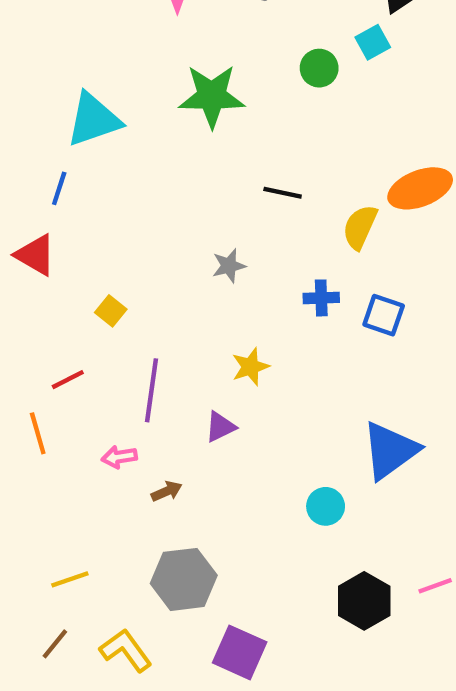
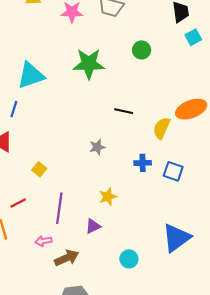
cyan square: (373, 42) -> (193, 37), moved
brown arrow: (167, 491) -> (67, 258), size x1.6
cyan circle: (326, 506) -> (129, 259), moved

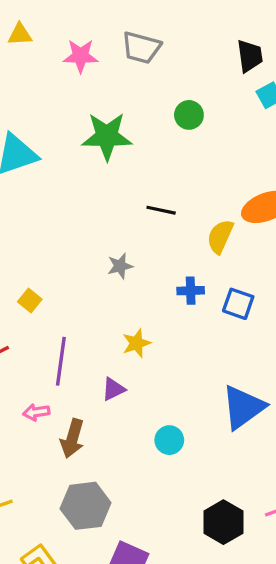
brown arrow: (67, 258) -> (72, 438), turned 130

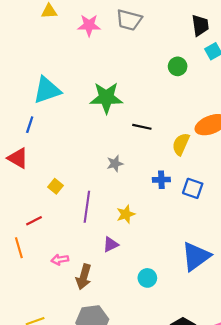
green circle: (189, 115) -> (178, 66), moved
green star: (107, 136) -> (106, 98), moved
purple line: (61, 361) -> (87, 207), moved

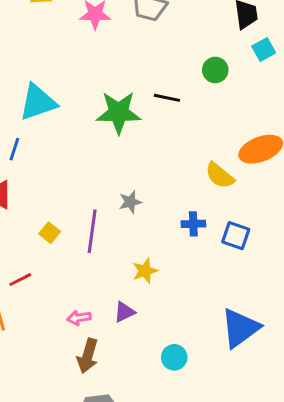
black line: (142, 127) -> (167, 98), moved
yellow semicircle: (181, 144) -> (220, 176), turned -75
purple line: (87, 207) -> (92, 231), moved
pink arrow: (60, 260) -> (79, 318), moved

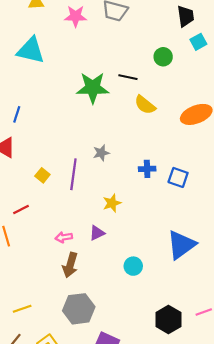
cyan triangle: (38, 102) -> (31, 50), moved, turned 32
yellow semicircle: (220, 176) -> (145, 105), moved

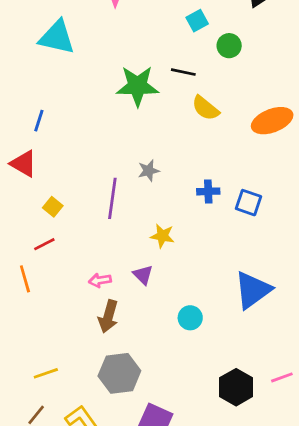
cyan square: (198, 42) -> (197, 21), moved
yellow square: (42, 175) -> (53, 207), moved
yellow star: (112, 203) -> (162, 236), turned 30
purple triangle: (97, 233) -> (143, 275), turned -49

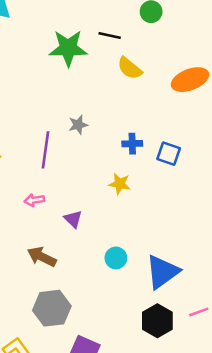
yellow star: (162, 236) -> (120, 184), moved
pink arrow: (100, 280) -> (34, 200), moved
blue triangle: (253, 290) -> (162, 272), moved
brown arrow: (108, 316) -> (42, 257), turned 100

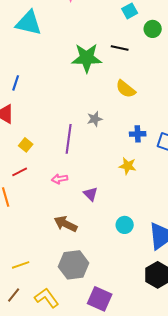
yellow semicircle: (130, 68) -> (126, 89), moved

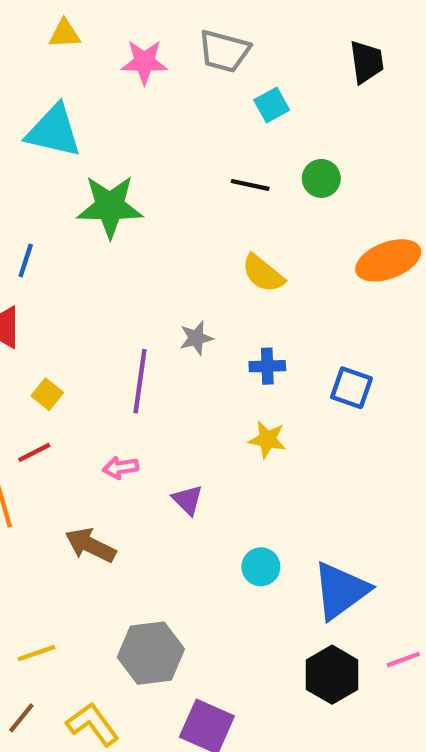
green circle: (153, 29) -> (321, 178), moved
green star: (87, 58) -> (110, 206), moved
blue cross: (138, 134) -> (267, 366), moved
brown arrow: (66, 224) -> (90, 545), moved

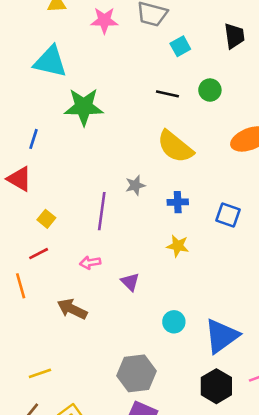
black trapezoid: (367, 62) -> (234, 36), moved
yellow semicircle: (263, 273) -> (175, 147), size x1.4
gray hexagon: (151, 653) -> (137, 373), moved

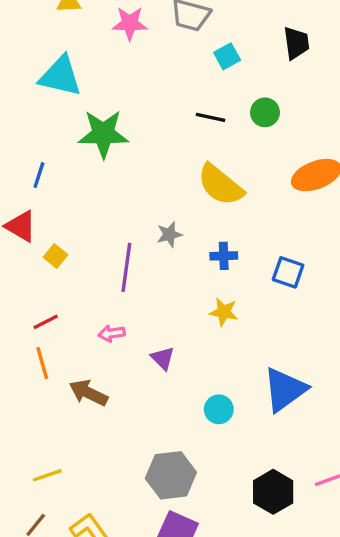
yellow square: (46, 219) -> (55, 256), moved
orange line: (21, 286) -> (42, 363), moved
blue triangle: (222, 336) -> (285, 390), moved

